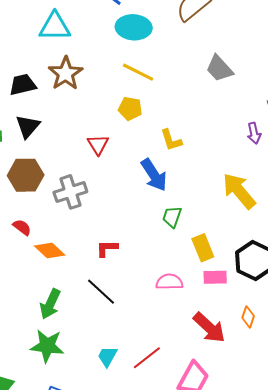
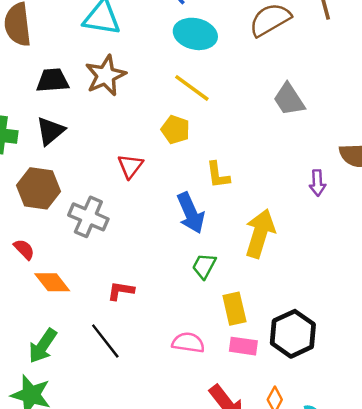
yellow arrow: (239, 191) -> (260, 233), moved, turned 48
gray cross: (70, 192) -> (88, 217), turned 32

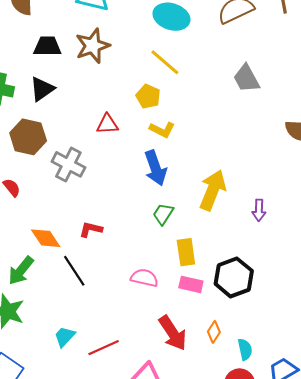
red triangle: (130, 166) -> (107, 124), turned 45
yellow L-shape: (218, 175) -> (162, 130), moved, turned -60
purple arrow: (317, 183) -> (259, 210), moved
orange diamond: (52, 282) -> (46, 238), moved

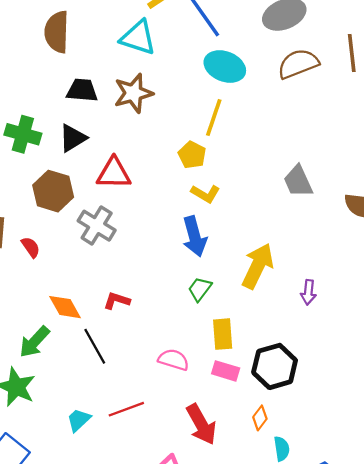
yellow line: (165, 62) -> (214, 117), turned 64
gray trapezoid: (246, 79) -> (298, 181), moved
red triangle: (107, 124) -> (114, 173), moved, size x1.4
orange diamond: (214, 332) -> (260, 418), moved
red line: (104, 348) -> (126, 409), moved

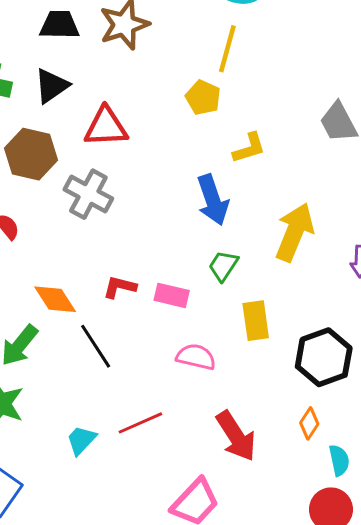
yellow L-shape: (205, 194) -> (249, 148), moved, turned -44
pink rectangle: (226, 371) -> (172, 295), moved

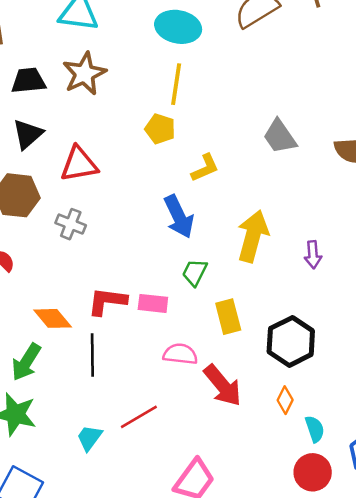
gray cross: (88, 194) -> (71, 224), size x0.7
red L-shape: (120, 287) -> (107, 301), size x1.4
black line: (96, 346) -> (92, 355), turned 39
red arrow: (236, 436) -> (223, 385), moved

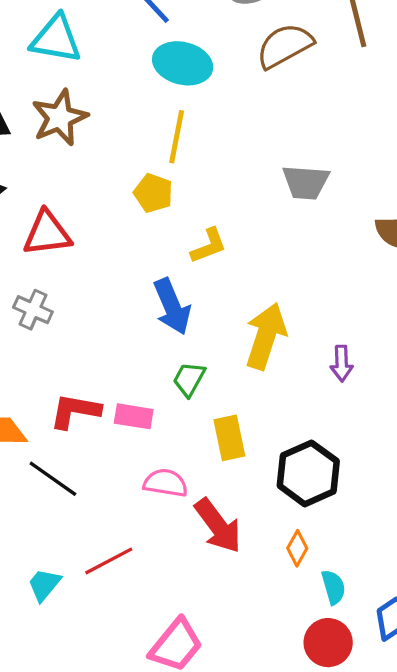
gray trapezoid: (280, 137) -> (306, 182), moved, turned -54
black line: (92, 355) -> (53, 479), turned -57

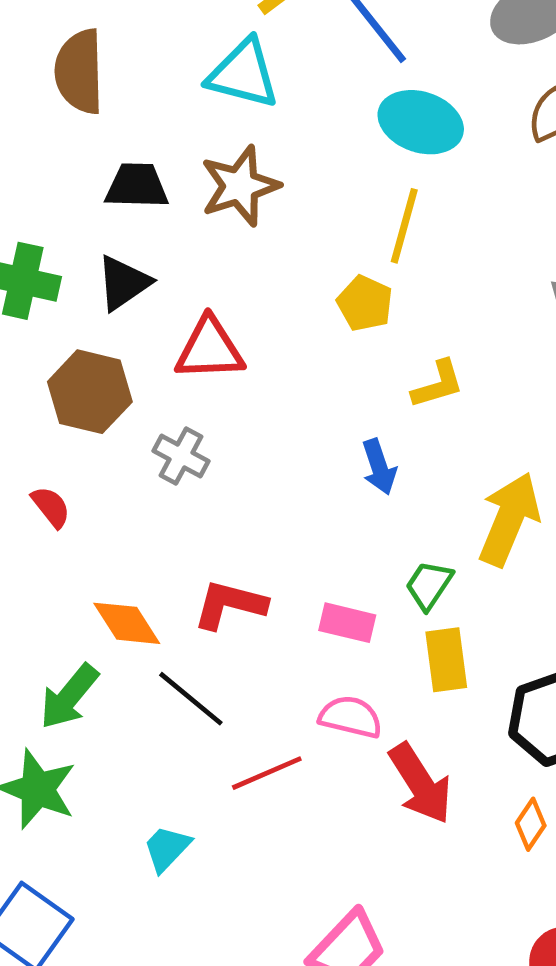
blue arrow: (172, 307) -> (379, 467), size x0.7
green trapezoid: (189, 379) -> (429, 585), moved
pink rectangle: (134, 416) -> (347, 623), moved
red line: (109, 561) -> (267, 773), moved

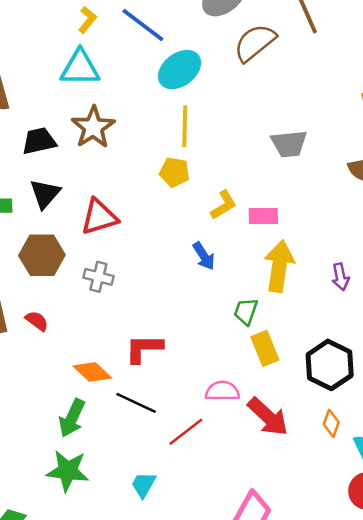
cyan ellipse: (421, 122) -> (180, 70), turned -42
pink rectangle: (347, 623) -> (263, 216), moved

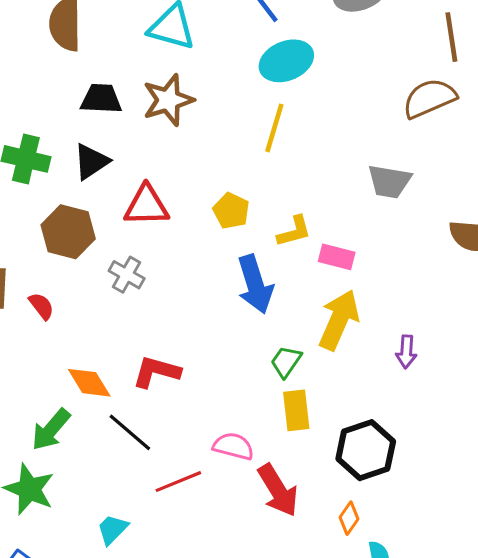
brown semicircle: (255, 43) -> (429, 98), moved
yellow pentagon: (175, 172) -> (231, 211), moved
blue arrow: (204, 256) -> (255, 284), size x1.6

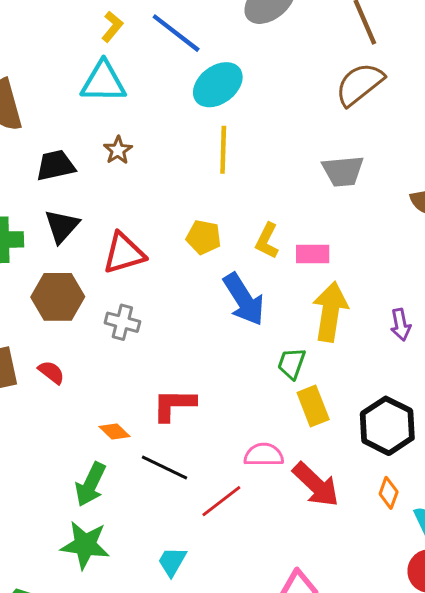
brown star: (168, 100) -> (118, 150), size x0.6
yellow L-shape: (294, 231) -> (267, 241), turned 147
orange diamond: (89, 383) -> (114, 431), size x0.7

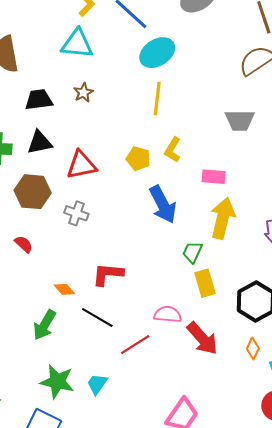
black triangle: (62, 226) -> (40, 142), turned 32
yellow L-shape: (267, 241) -> (173, 150), moved
green star: (85, 545) -> (57, 382), moved

